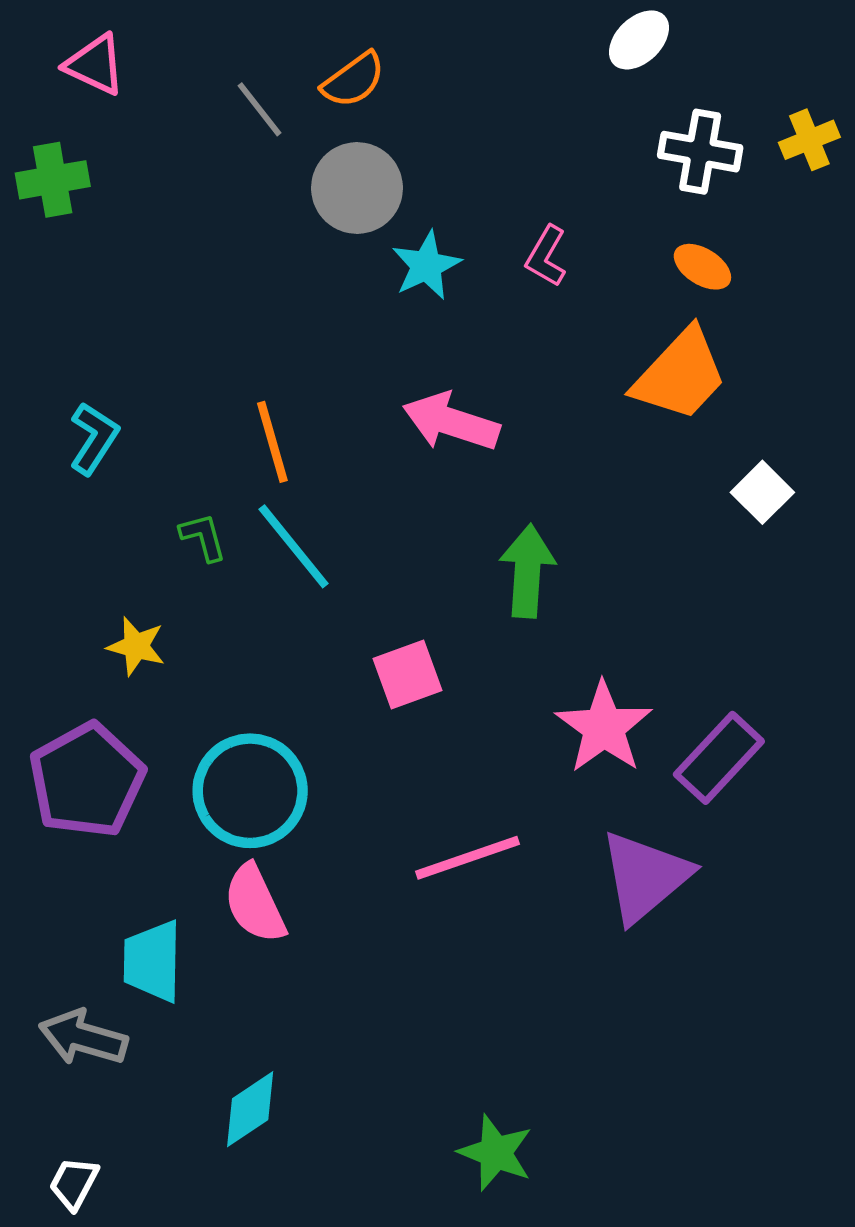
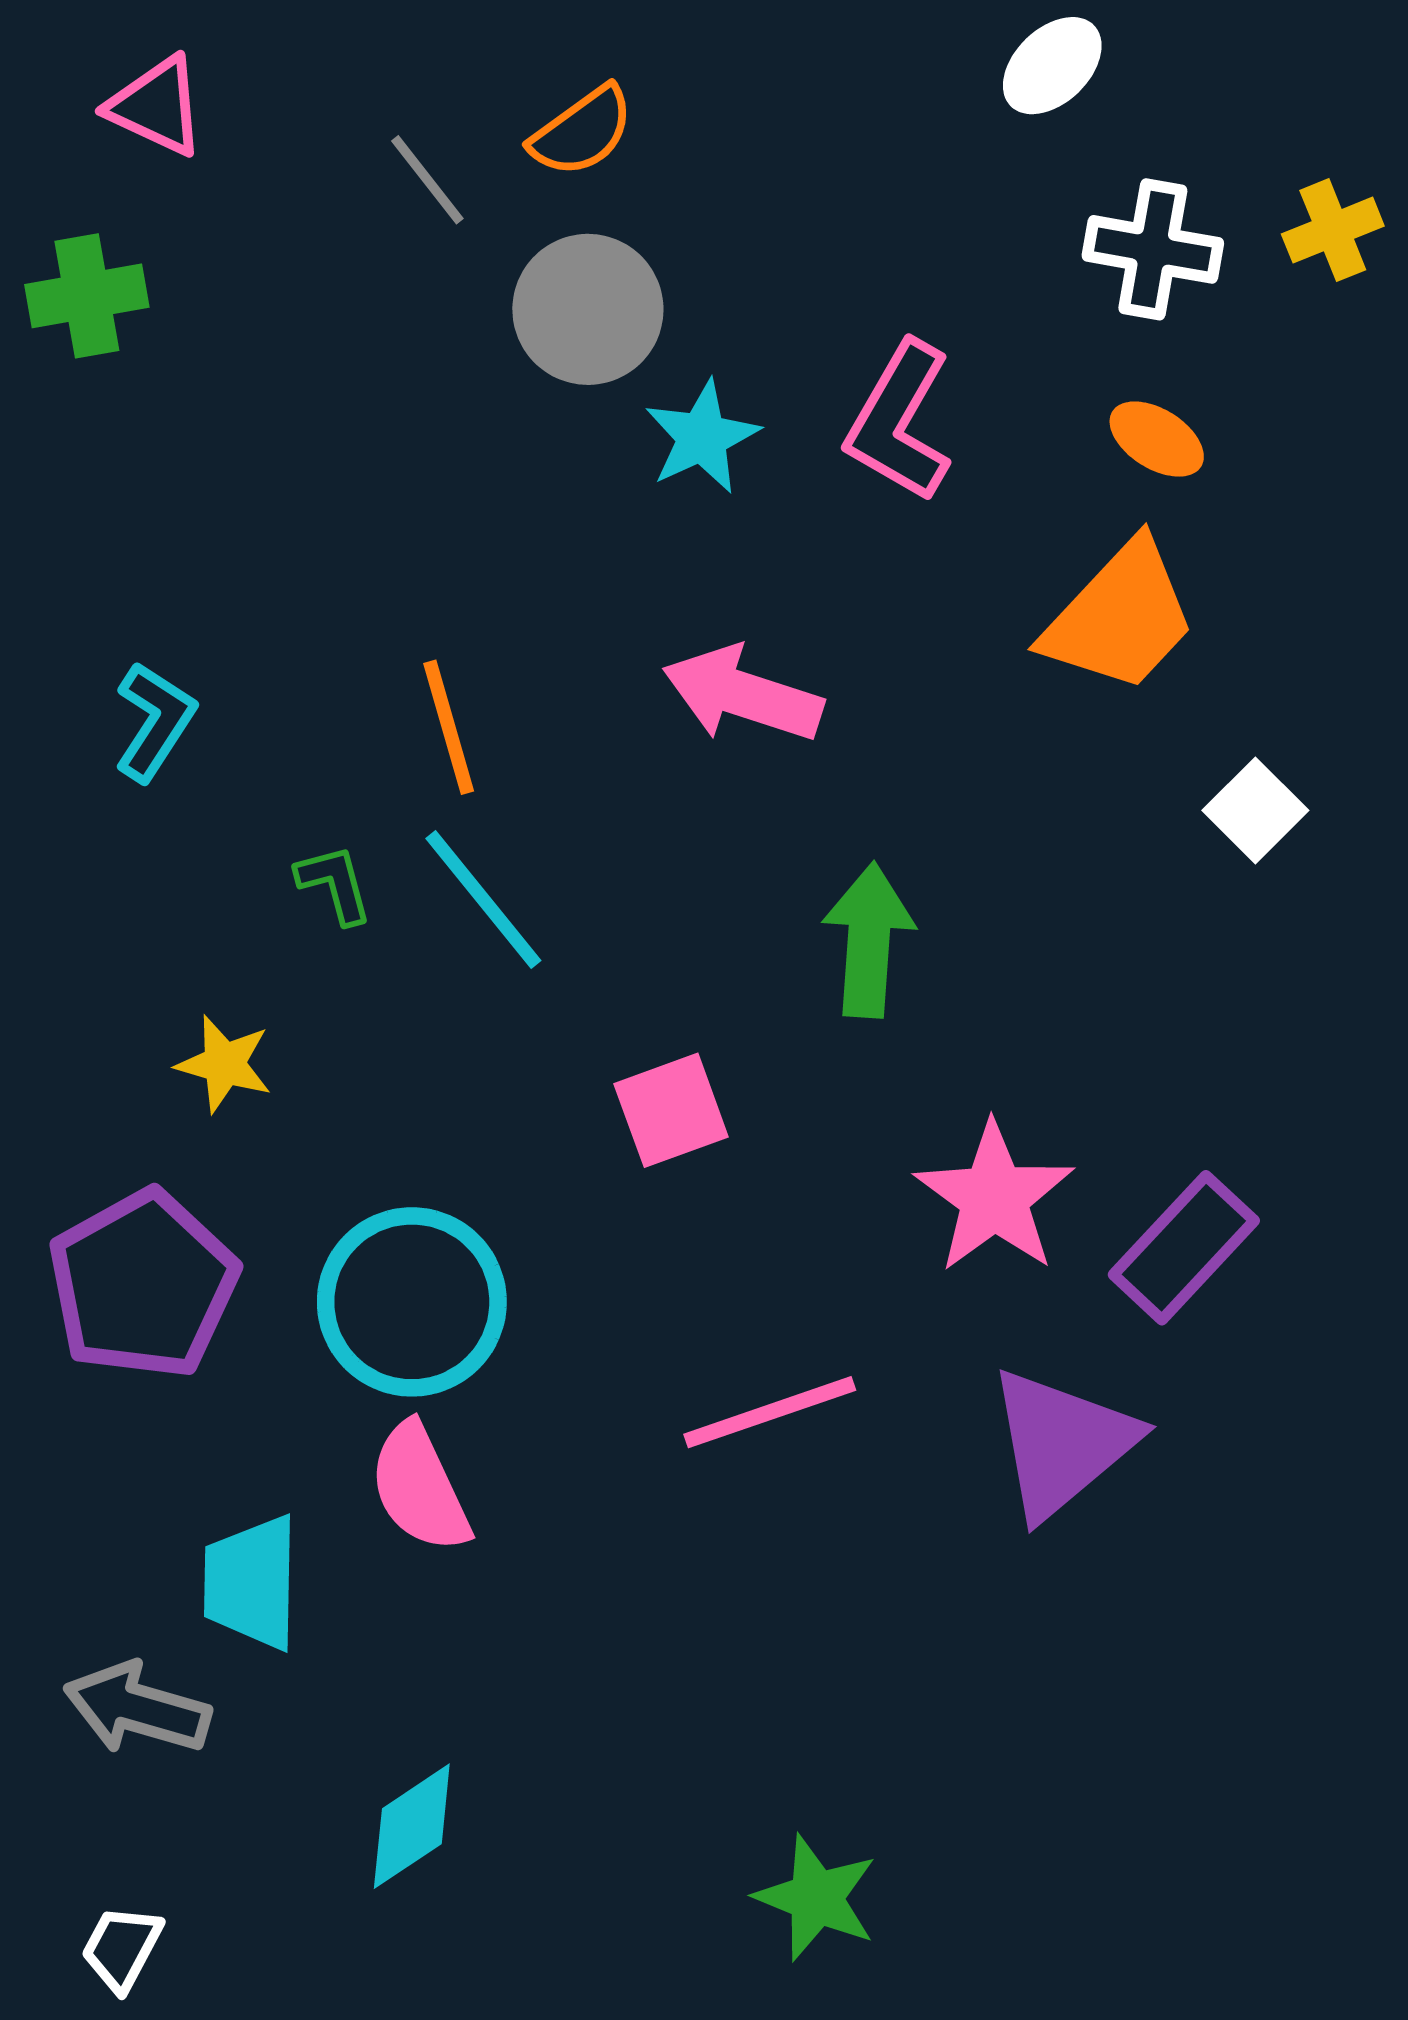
pink L-shape: (546, 256) -> (899, 422), size x1.6

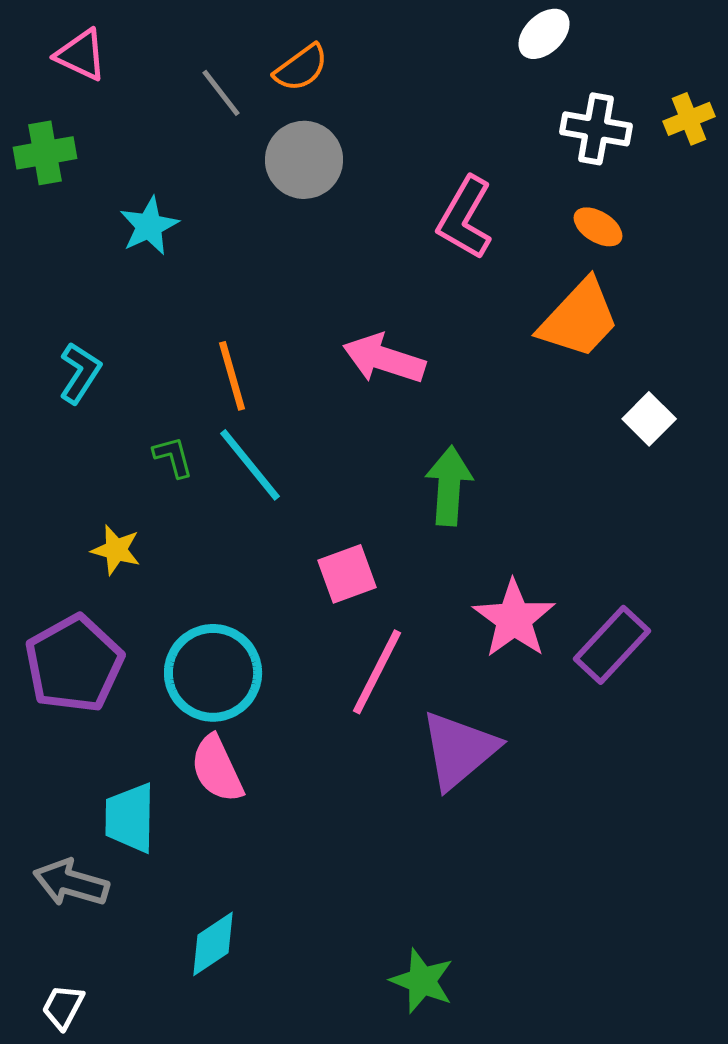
cyan star: (702, 437) -> (149, 226), moved
pink line: (770, 1412) -> (377, 672), moved, turned -44
purple triangle: (1062, 1443) -> (459, 750), moved

